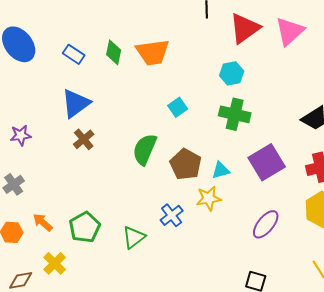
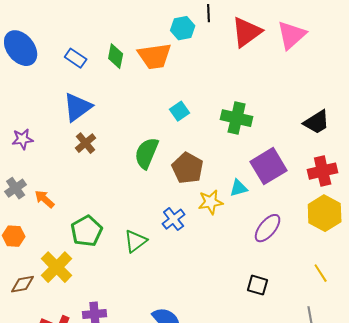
cyan hexagon: (232, 73) -> (183, 28), moved
cyan triangle: (221, 170) -> (239, 188), moved
orange arrow: (43, 222) -> (45, 199), moved
yellow cross: (55, 263) -> (57, 267), size x1.4

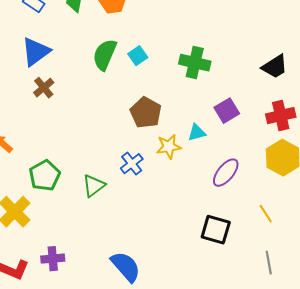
green semicircle: (147, 153) -> (105, 55), moved
purple square: (269, 166) -> (227, 111), size x0.7
yellow line: (321, 273) -> (266, 214), moved
black square: (258, 285) -> (216, 230), size x1.4

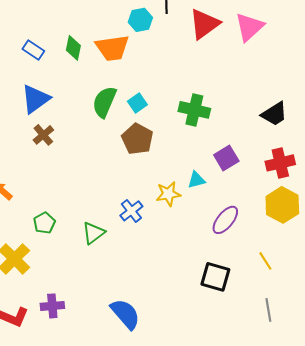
brown pentagon: (146, 113) -> (137, 139), moved
green pentagon: (45, 176) -> (44, 223), size x0.7

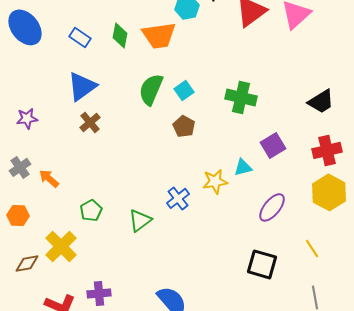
brown pentagon: (137, 139) -> (184, 126), size x0.7

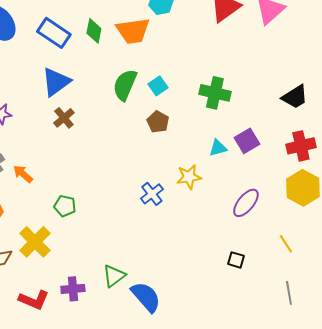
blue rectangle: (80, 37) -> (54, 33), size x1.5
cyan triangle: (243, 167) -> (218, 148), moved
green pentagon: (91, 210) -> (65, 206), turned -30
green triangle: (140, 220) -> (114, 276), moved
black square: (262, 264) -> (236, 260), size x0.6

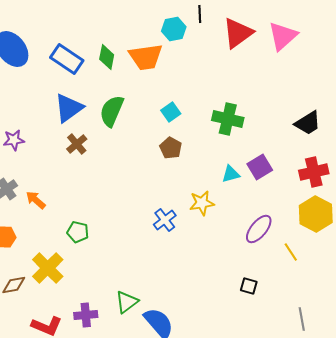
green semicircle: (125, 85) -> (112, 111), moved
yellow line: (286, 244) -> (291, 252), moved

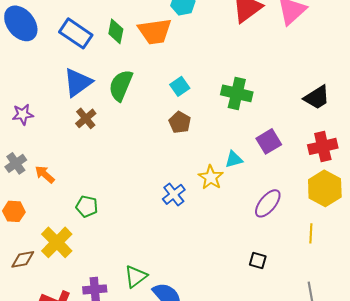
cyan triangle: (231, 174) -> (234, 159), moved
yellow star: (202, 203) -> (211, 177), turned -30
yellow line: (291, 252) -> (311, 233), moved, turned 36

